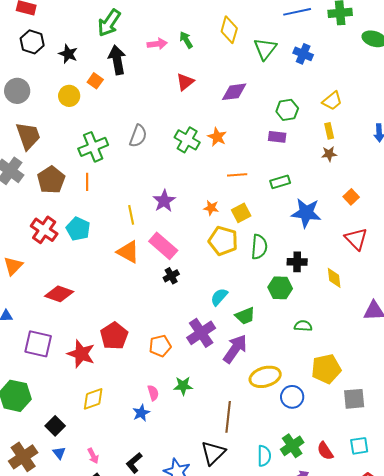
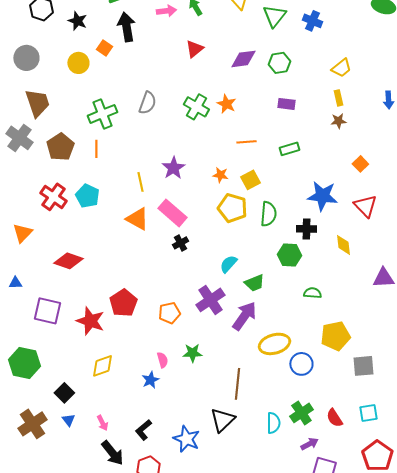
green hexagon: (287, 110) -> (279, 63), moved
blue star: (306, 213) -> (322, 196), moved

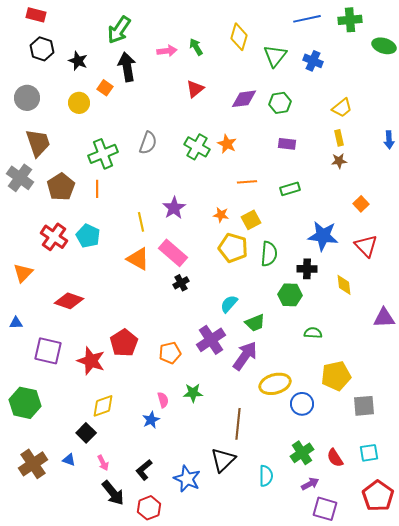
black square: (64, 393) -> (86, 433), moved
blue triangle: (68, 420) -> (69, 460), turned -32
cyan semicircle: (273, 423) -> (266, 476), moved

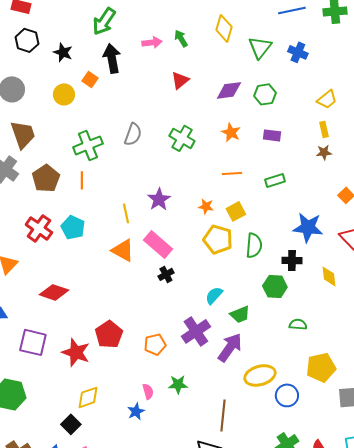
orange star: (227, 144) -> (231, 132), moved

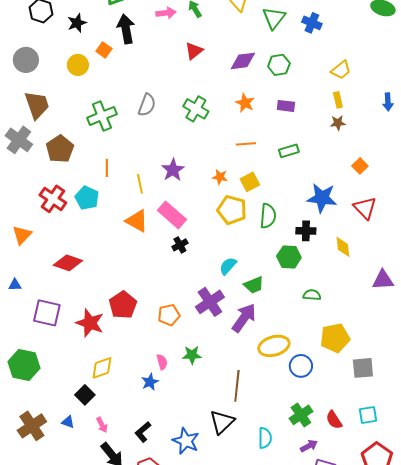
black star: (63, 52) -> (77, 23), turned 30
orange line: (82, 180) -> (107, 168), moved

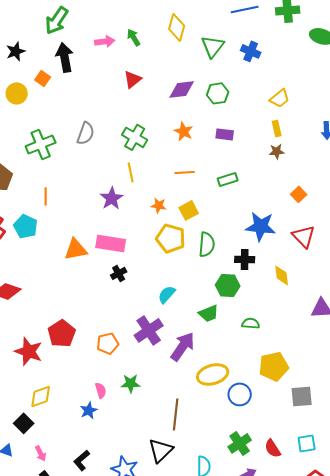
yellow line: (140, 184) -> (131, 172), moved
pink rectangle: (172, 215) -> (111, 243), turned -32
orange triangle: (137, 221) -> (76, 249), turned -40
green trapezoid: (254, 285) -> (209, 313), moved

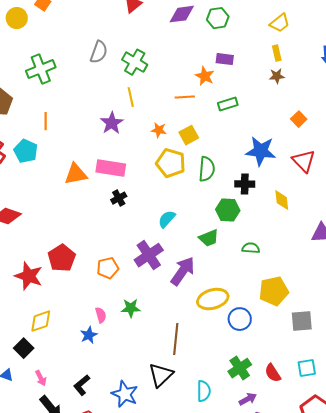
orange star: (184, 131) -> (205, 76), moved
gray semicircle: (86, 133) -> (99, 52), moved

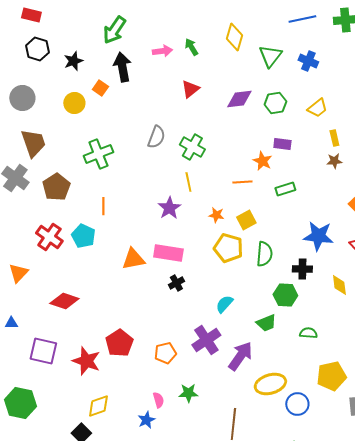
yellow trapezoid: (280, 23) -> (317, 108), moved

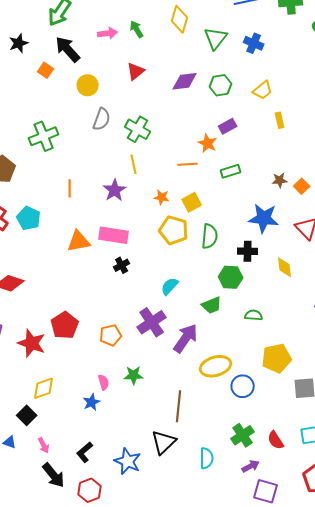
black arrow: (122, 67) -> (68, 49), turned -32
yellow circle: (74, 103) -> (88, 85), moved
purple rectangle: (282, 144) -> (228, 126), turned -36
brown star: (334, 161) -> (280, 180), moved
orange line: (103, 206) -> (70, 188), moved

